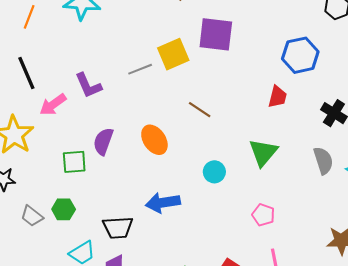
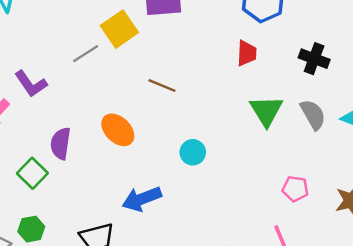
green triangle: (263, 152) -> (266, 111), moved
green square: (74, 162) -> (32, 173), turned -30
pink pentagon: (263, 215) -> (295, 189), moved

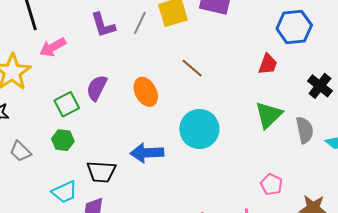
gray line: (86, 54) -> (140, 23), turned -50
purple L-shape: (31, 84) -> (103, 25), moved
cyan circle: (193, 152) -> (199, 129), size x1.8
green hexagon: (31, 229) -> (63, 140), moved

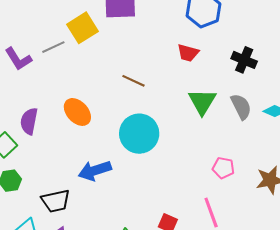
gray line: (140, 23) -> (53, 47), turned 55
red trapezoid: (268, 64) -> (188, 53), turned 100
brown line: (192, 68) -> (134, 81), moved

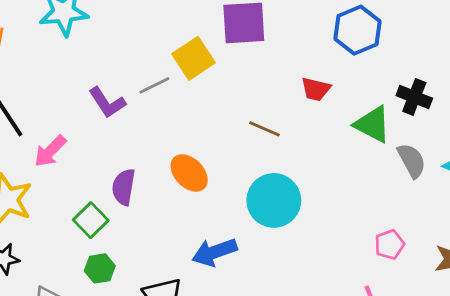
red trapezoid: (188, 53) -> (316, 89), moved
green triangle: (202, 102) -> (373, 124), moved, turned -32
pink pentagon: (223, 168) -> (389, 245), turned -30

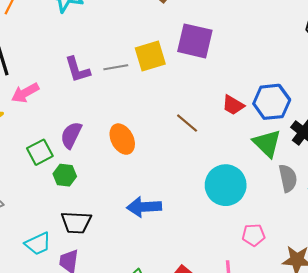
blue hexagon: (358, 30) -> (272, 102), moved
cyan circle: (274, 200) -> (226, 185), moved
blue arrow: (215, 252) -> (144, 207), moved
green hexagon: (100, 268) -> (65, 175), moved

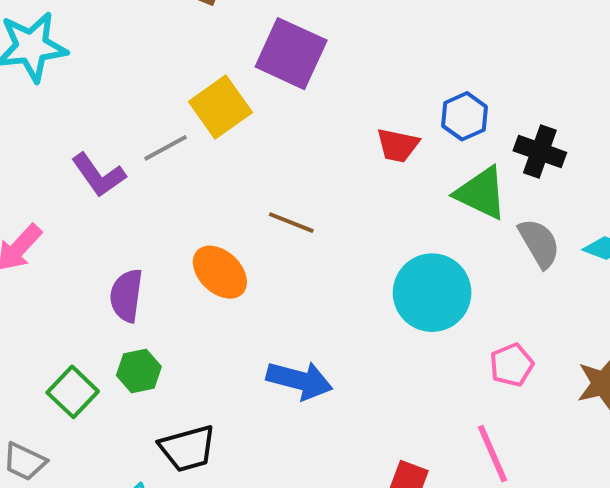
purple square: (195, 41) -> (291, 54), turned 30
blue hexagon: (272, 102) -> (464, 116), size x0.7
brown line: (187, 123) -> (291, 223), moved
green square: (40, 152) -> (73, 392), moved
blue arrow: (144, 207) -> (299, 380), turned -144

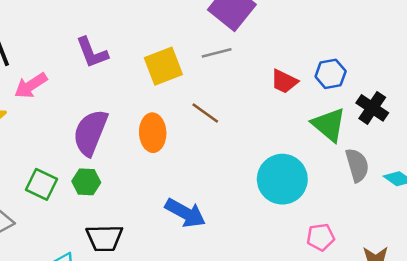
yellow square: (220, 107) -> (163, 66), moved
gray line: (166, 148) -> (217, 53), moved
orange ellipse: (220, 272) -> (153, 133), turned 30
purple semicircle: (126, 296) -> (90, 133), size x1.4
green square: (73, 392) -> (42, 184), turned -32

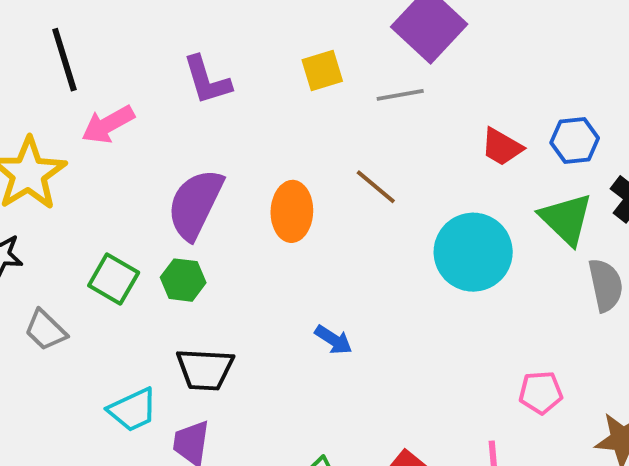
yellow square: (163, 66) -> (322, 71), moved, size x0.7
cyan circle: (282, 179) -> (473, 252), moved
blue arrow: (185, 213) -> (333, 340), size x0.6

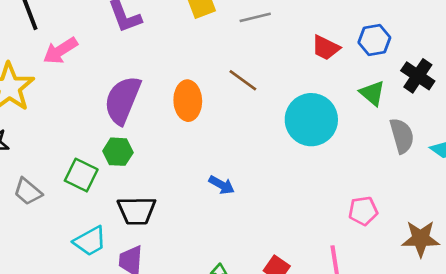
green triangle: (566, 219) -> (372, 93), size x0.7
green square: (114, 279) -> (81, 175), moved

